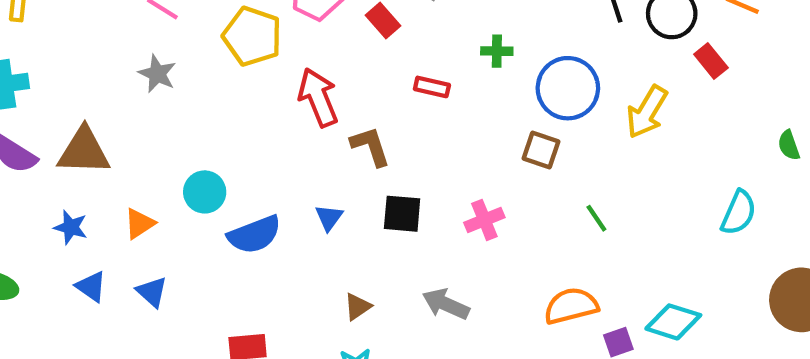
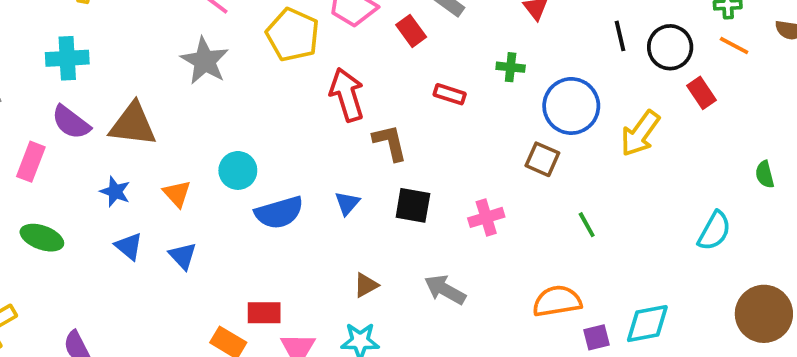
gray star: (157, 74) -> (205, 61), size x1.4
orange triangle: (139, 224) -> (177, 194), turned -44
cyan diamond: (673, 322) -> (647, 324), turned -33

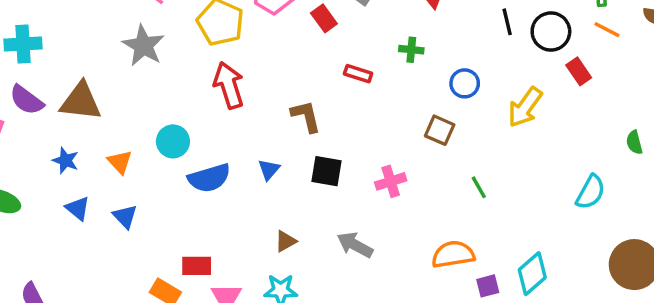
red arrow: (347, 95) -> (229, 85), moved
blue circle: (571, 106) -> (465, 83), size x0.6
cyan diamond: (647, 324) -> (532, 274), turned -30

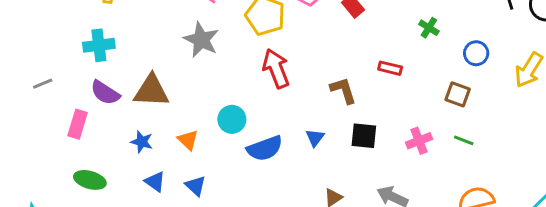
green cross: (411, 50) -> (429, 28), turned 30
red rectangle: (358, 74) -> (390, 68), moved
green line: (479, 187) -> (464, 140), moved, turned -36

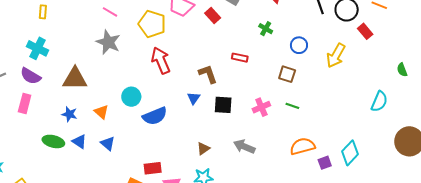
cyan cross: (99, 45) -> (38, 48), turned 35
purple semicircle: (105, 93) -> (31, 76), moved
blue triangle: (315, 138) -> (194, 98), moved
green ellipse: (90, 180) -> (53, 141), moved

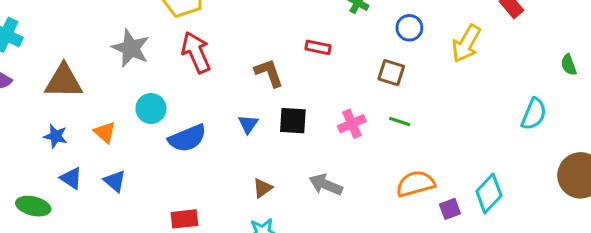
gray star: (108, 42) -> (131, 48), moved
blue triangle: (194, 98) -> (248, 124), moved
green ellipse: (53, 141) -> (33, 206), moved

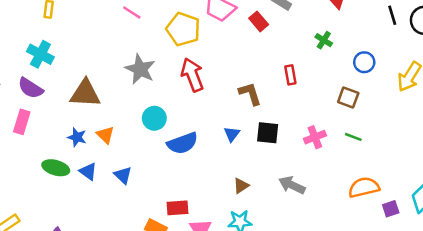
red rectangle: (318, 47) -> (290, 75), turned 66
orange triangle: (105, 132) -> (105, 135), moved
green ellipse: (33, 206) -> (56, 168), moved

